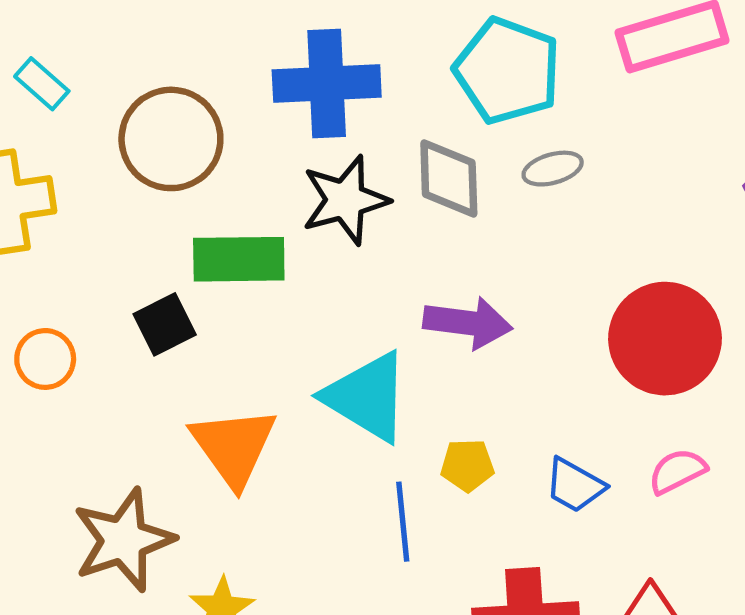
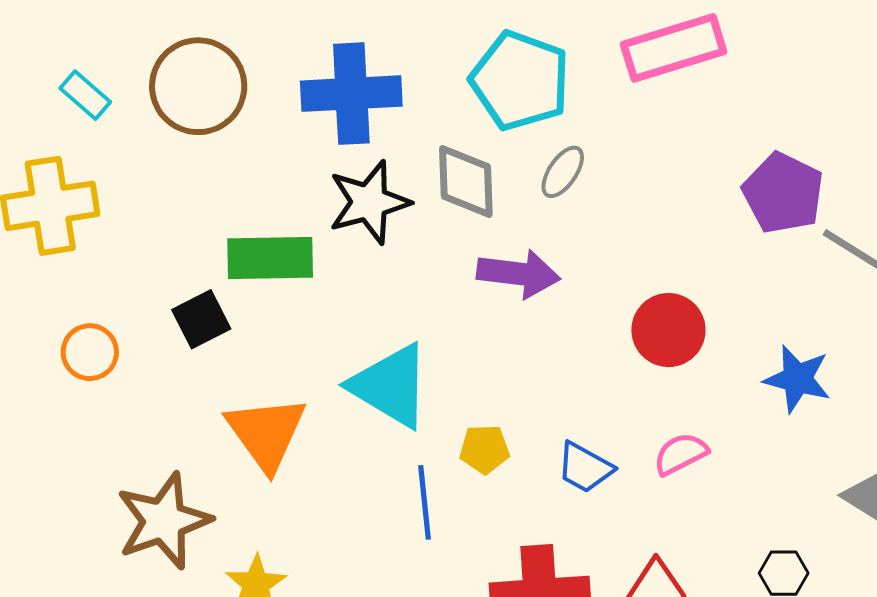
brown circle: (171, 139) -> (198, 86), moved
gray ellipse: (553, 169) -> (563, 172), turned -40
purple arrow: (468, 323) -> (518, 274), moved
red circle: (665, 339) -> (668, 330), size x0.7

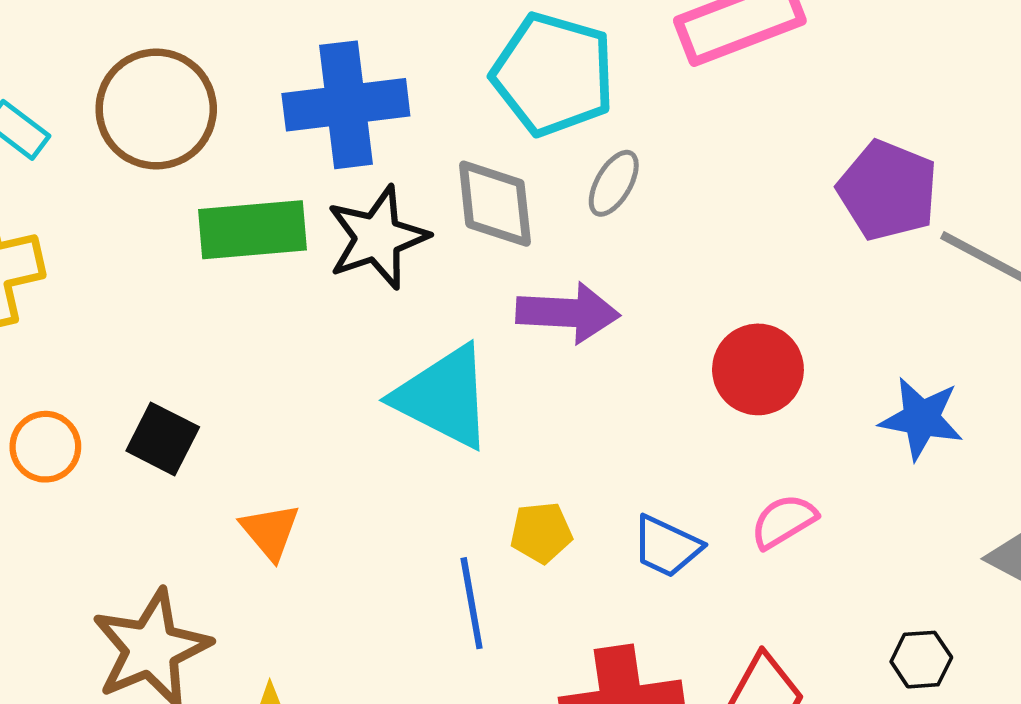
green rectangle: (270, 258) -> (253, 230), moved
black square: (201, 319) -> (163, 439), moved, turned -32
cyan triangle: (390, 386) -> (444, 397), moved
orange triangle: (266, 433) -> (270, 531), size x0.6

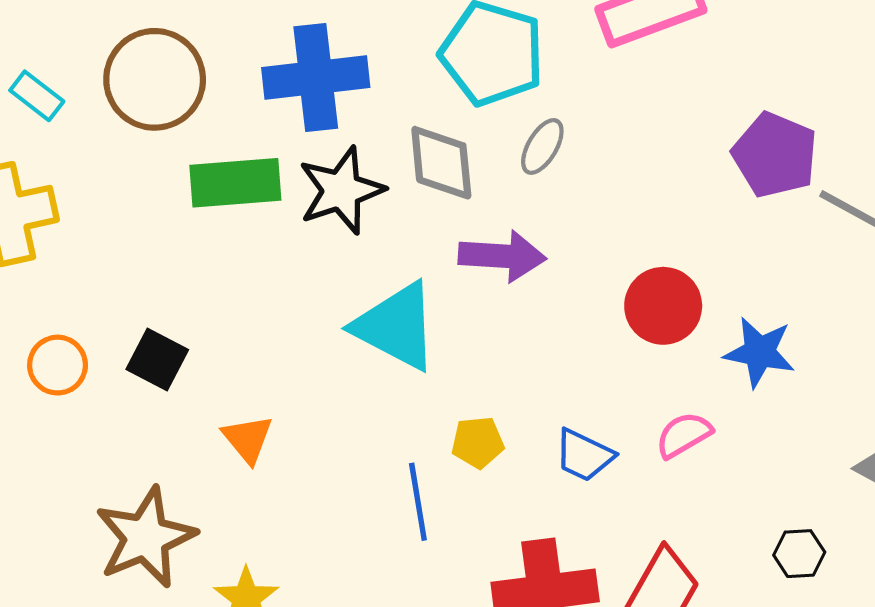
blue star: (921, 419) -> (759, 352), moved

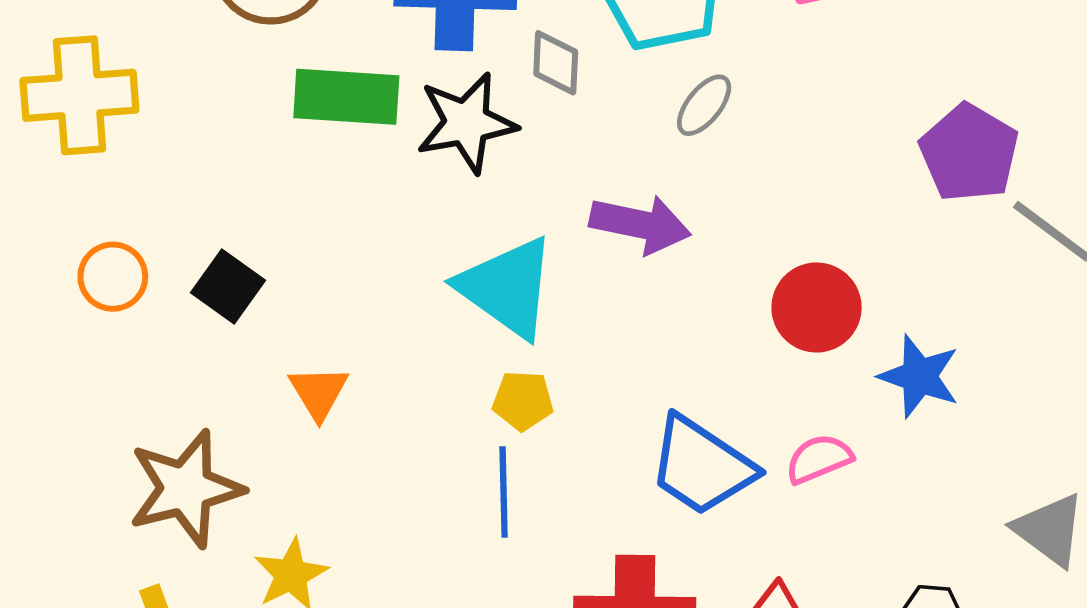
gray diamond: (441, 163) -> (556, 63), moved, size x0.7
yellow pentagon: (478, 442) -> (523, 401), moved
blue trapezoid: (584, 455) -> (701, 466), size x1.6

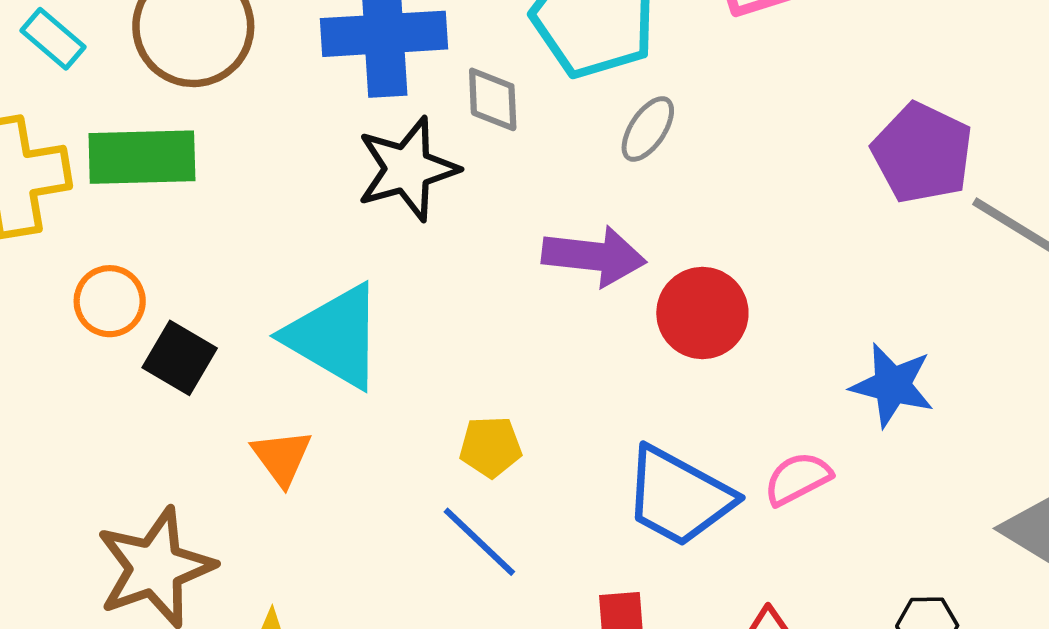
green rectangle: (346, 97) -> (142, 157), moved
orange circle: (113, 277) -> (110, 301), moved
cyan triangle: (507, 287) -> (335, 336), moved
red circle: (817, 307) -> (702, 313), moved
blue line: (504, 492) -> (479, 542), turned -40

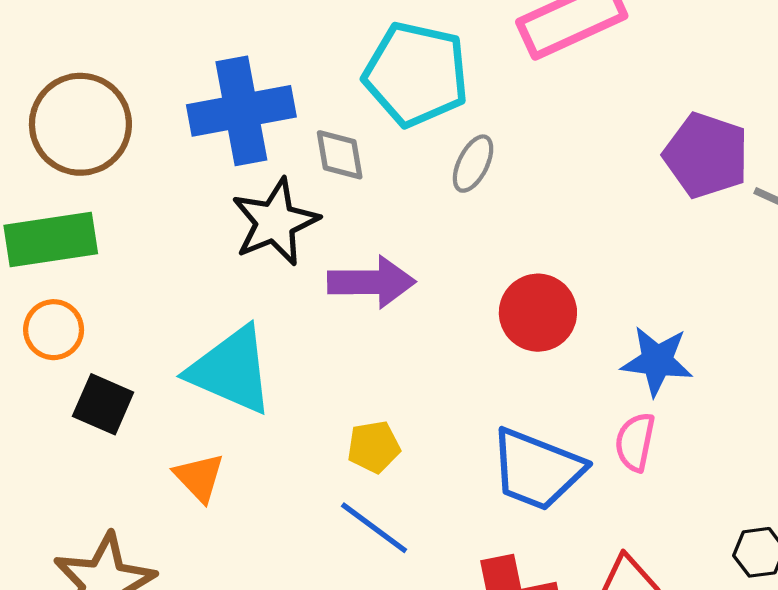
purple arrow: (594, 256) -> (371, 282), moved
orange circle: (110, 301) -> (54, 330), moved
blue star: (892, 385) -> (657, 361), moved
pink semicircle: (798, 479) -> (635, 442), turned -44

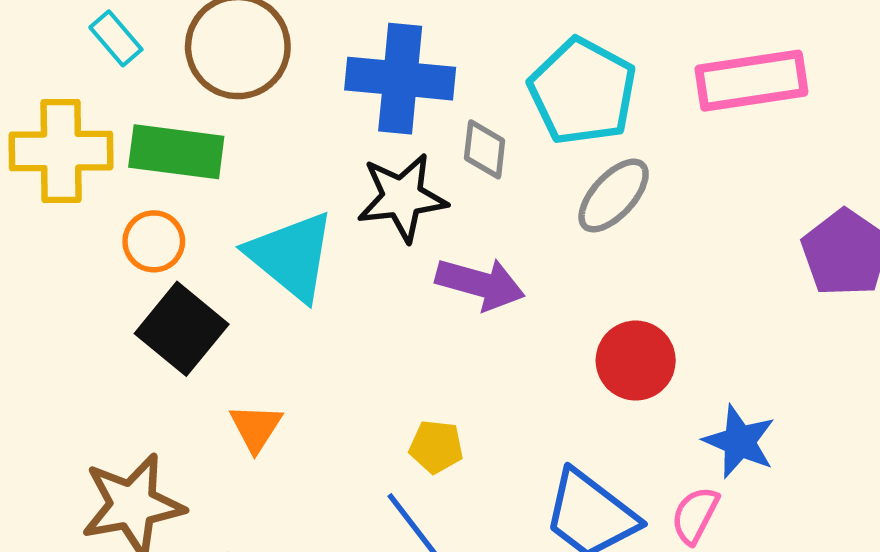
gray ellipse: (473, 164) -> (614, 196), size x1.4
cyan triangle: (231, 370) -> (291, 256), moved
black square: (103, 404) -> (182, 329), size x1.4

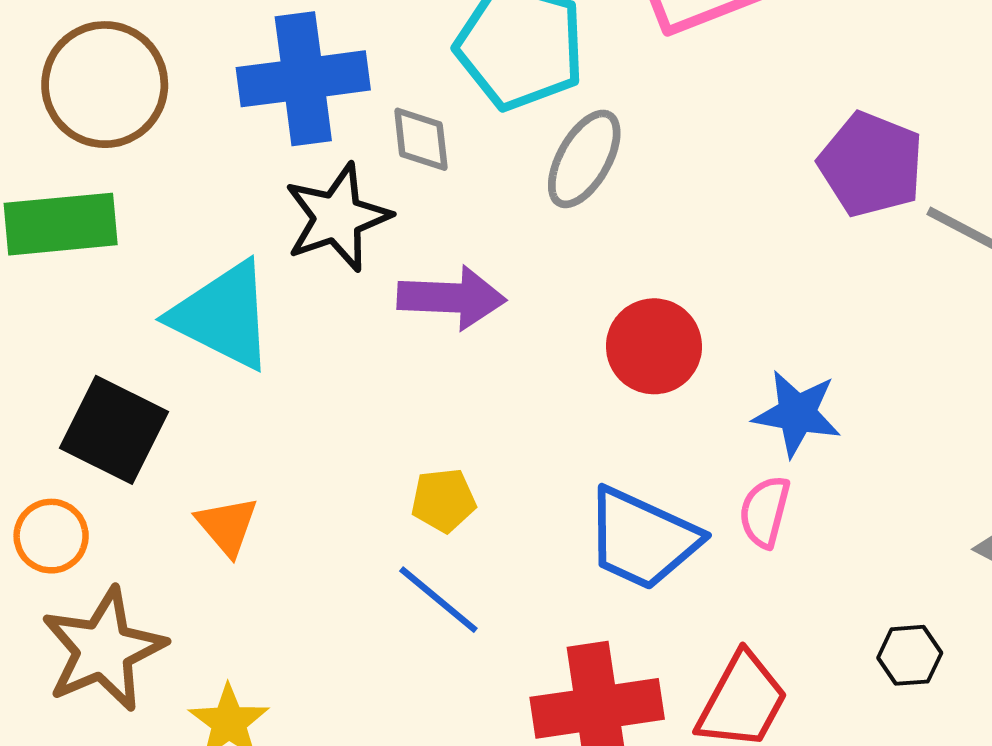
orange circle: (154, 241) -> (51, 536), moved

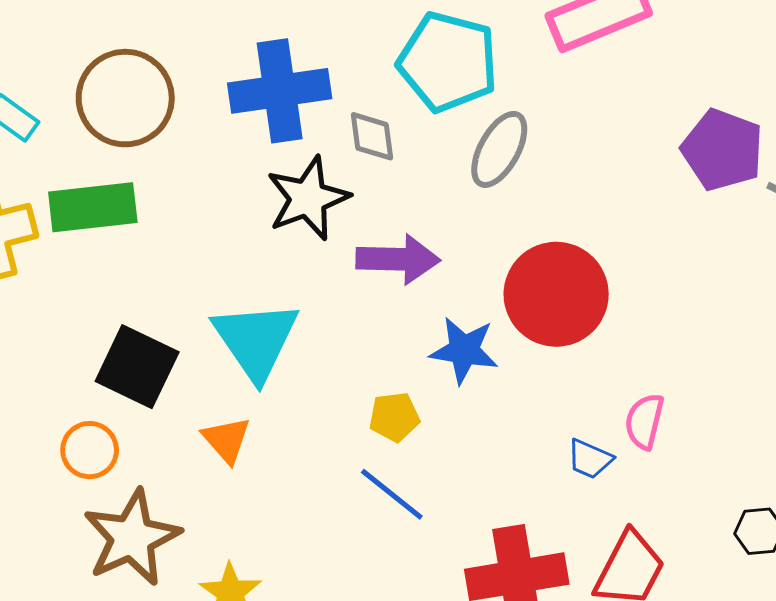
cyan triangle: (223, 315) -> (256, 340), moved, turned 30
red circle: (654, 346) -> (556, 294), size x1.4
blue star: (797, 413) -> (464, 350), moved
blue trapezoid: (642, 539) -> (590, 459), moved, size x0.5

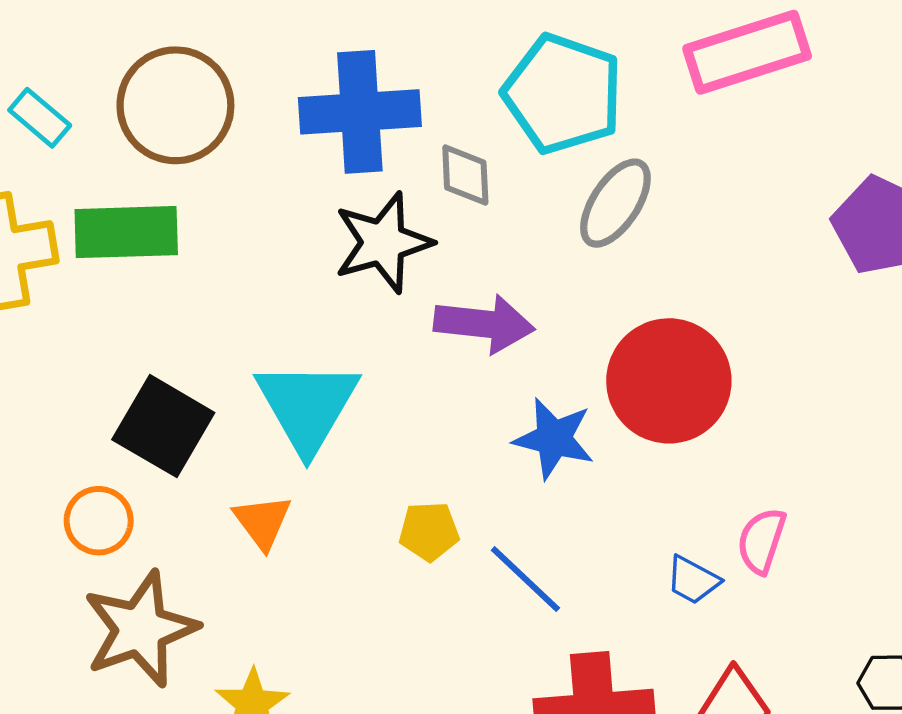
yellow pentagon: (394, 417) -> (429, 531), moved
blue line: (392, 494) -> (525, 579), moved

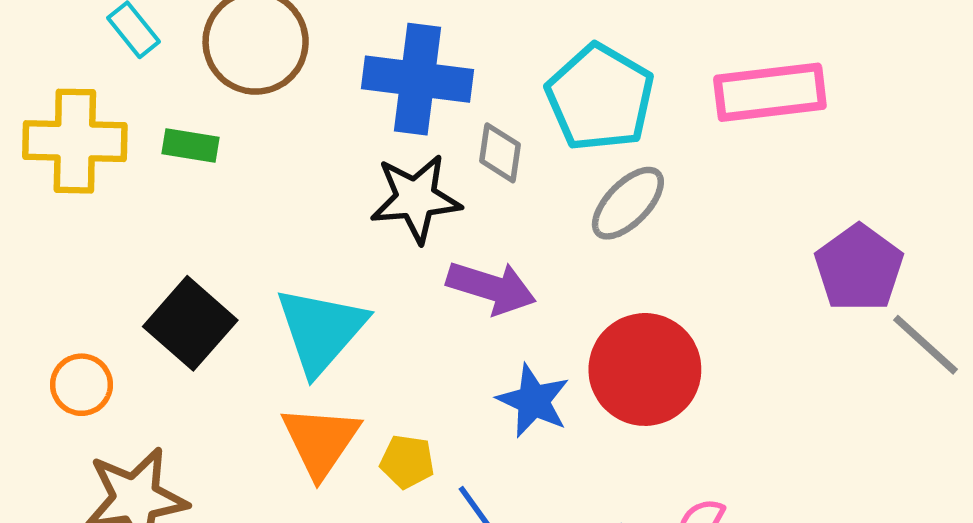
green rectangle: (126, 232) -> (190, 145), size x0.6
orange circle: (99, 521) -> (81, 385), moved
orange triangle: (262, 522) -> (320, 441), moved, size x1.5

